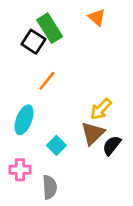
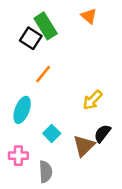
brown triangle: (93, 133) -> (84, 146), moved

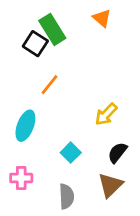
cyan square: (52, 133) -> (71, 153), moved
brown triangle: (84, 146) -> (110, 185), moved
gray semicircle: (46, 172) -> (66, 196), moved

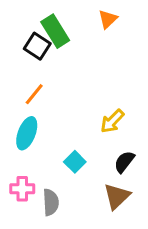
orange triangle: (102, 18) -> (108, 19), turned 36
orange line: (49, 85) -> (34, 94), moved
gray semicircle: (66, 196) -> (51, 202), moved

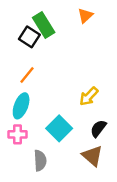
cyan square: (75, 162) -> (59, 128), size x1.5
pink cross: (22, 189) -> (17, 134), moved
brown triangle: (117, 196) -> (92, 156), turned -35

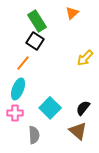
black square: (29, 37) -> (35, 41), moved
yellow arrow: (89, 96) -> (85, 58), moved

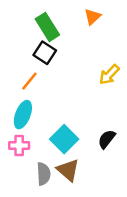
brown triangle: (78, 131) -> (68, 170), moved

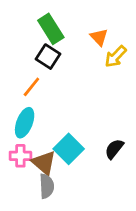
orange triangle: (92, 17) -> (99, 37), moved, turned -30
yellow arrow: (109, 75) -> (116, 57), moved
brown triangle: (68, 170) -> (44, 163), moved

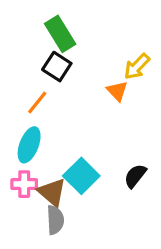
orange triangle: (99, 37) -> (117, 91), moved

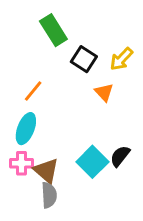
black square: (57, 67) -> (84, 59), moved
orange triangle: (117, 91) -> (104, 92), moved
cyan square: (81, 176) -> (92, 162), moved

